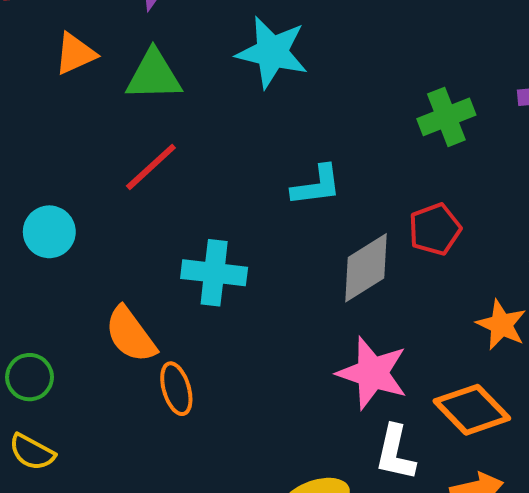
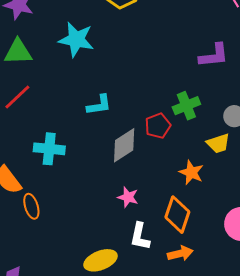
green cross: (446, 117) -> (186, 106), moved
pink star: (372, 373) -> (128, 197), size x0.6
orange diamond: (472, 410) -> (177, 215), turned 63

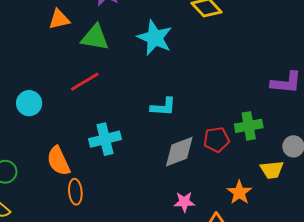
cyan cross: (49, 149) -> (105, 139), turned -32
pink star: (128, 197) -> (184, 202), moved, turned -30

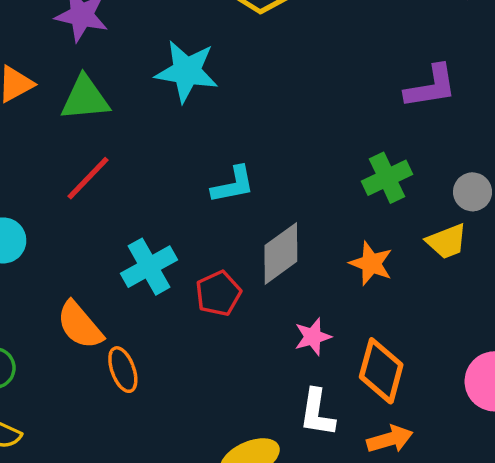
red pentagon: (216, 140) -> (218, 293), moved
orange star: (239, 192) -> (371, 263), moved

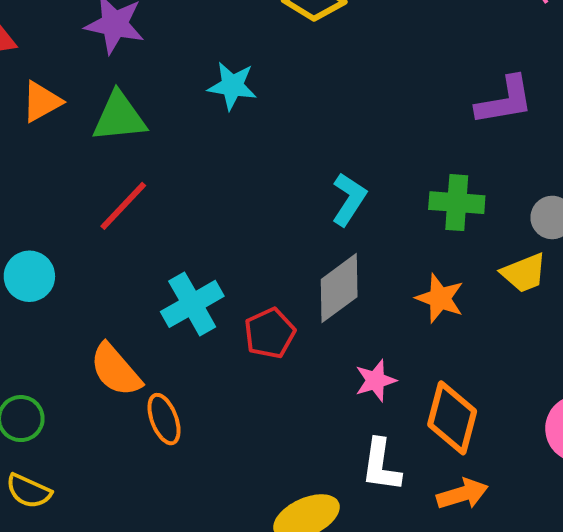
cyan star: (187, 71) -> (232, 86), size x0.7
green cross: (387, 178) -> (457, 203), turned 30
cyan L-shape: (233, 185) -> (349, 199), moved, turned -45

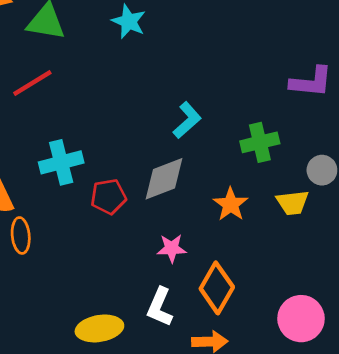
green cross: (457, 203) -> (260, 142), turned -33

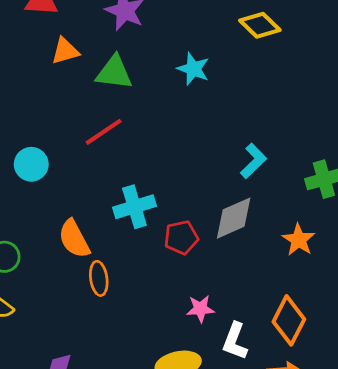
pink star: (172, 248) -> (200, 309), moved

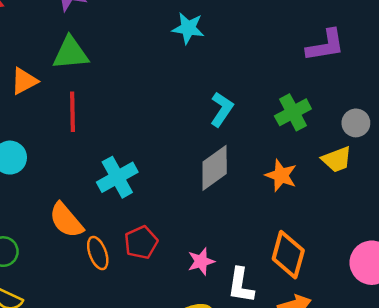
orange triangle: (65, 51) -> (24, 81), moved
cyan star: (193, 69) -> (188, 28), moved
red line: (104, 132) -> (73, 112), turned -45
red pentagon: (181, 238) -> (141, 242), moved

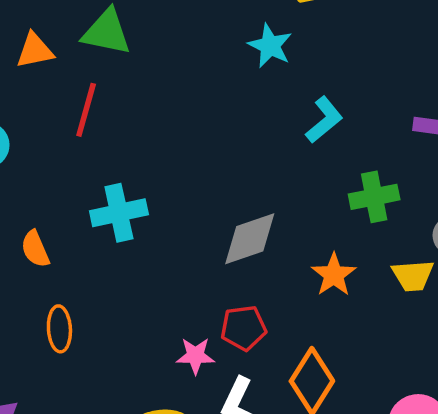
cyan L-shape: (222, 109) -> (324, 120), moved
orange semicircle: (66, 220) -> (35, 249), size x0.7
red pentagon: (141, 242) -> (244, 328), moved
orange ellipse: (98, 253) -> (59, 329), moved

